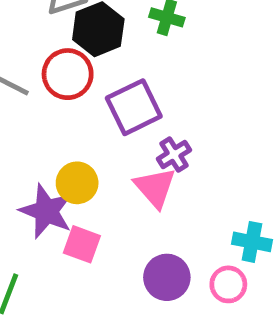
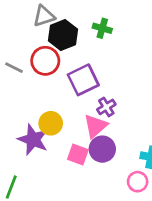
pink triangle: (155, 188) -> (95, 126), turned 30
pink square: (82, 244) -> (78, 154), moved
purple circle: (167, 277) -> (102, 149), moved

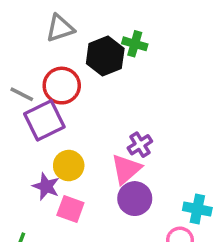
black hexagon: (63, 35) -> (105, 56), moved
purple square: (83, 80) -> (44, 120), moved
purple star: (33, 140) -> (46, 186), size x0.7
pink square: (78, 154) -> (70, 209), moved

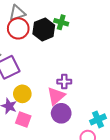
red circle: (62, 86) -> (18, 28), moved
purple cross: (140, 145) -> (64, 82), turned 32
cyan cross: (197, 209) -> (98, 119), turned -35

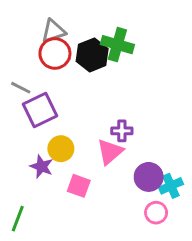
green cross: (61, 22) -> (117, 45), size x1.5
purple circle: (61, 113) -> (149, 177), moved
pink square: (23, 119) -> (79, 186), moved

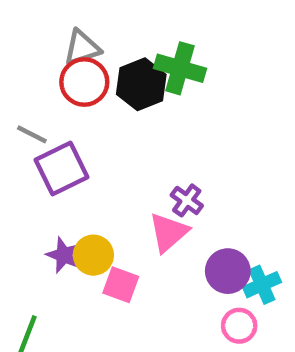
purple cross: (122, 131) -> (187, 200), turned 36
yellow circle: (61, 149) -> (93, 255), moved

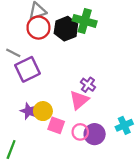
purple circle: (228, 271) -> (95, 134), moved
pink circle: (239, 326) -> (80, 132), moved

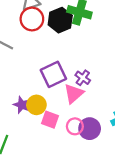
purple square: (28, 69) -> (53, 74), moved

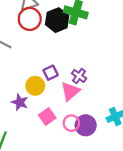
purple square: (53, 74) -> (51, 73), size x0.6
yellow circle: (36, 105) -> (35, 86), moved
pink square: (50, 120) -> (47, 117), turned 35

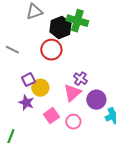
red circle: (30, 19) -> (51, 50), moved
purple square: (51, 73) -> (28, 80), moved
purple circle: (86, 125) -> (96, 100), moved

